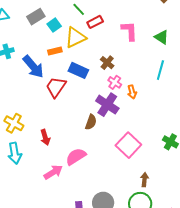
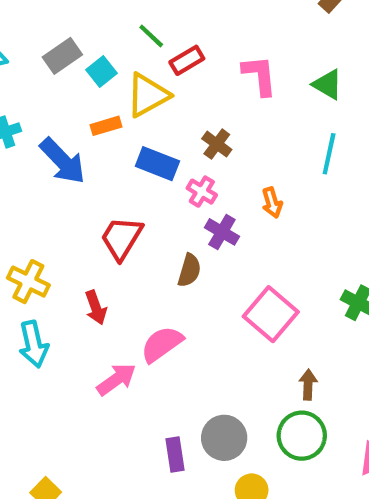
pink cross: (115, 82) -> (202, 192), moved
red trapezoid: (56, 87) -> (122, 238), moved
purple cross: (107, 105) -> (222, 232), size x0.7

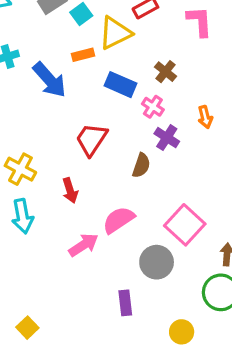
pink square: (271, 314) -> (185, 225), moved
gray circle: (224, 438) -> (157, 262), moved

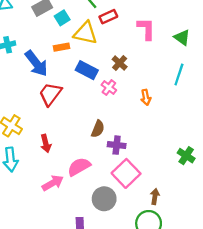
yellow triangle: (115, 33) -> (85, 33), turned 35
purple cross: (167, 138) -> (117, 145), moved, turned -30
red trapezoid: (91, 139) -> (50, 94), moved

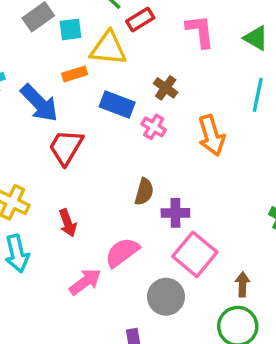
cyan square: (62, 18) -> (70, 29), turned 32
orange arrow: (146, 97) -> (211, 135), size x1.6

